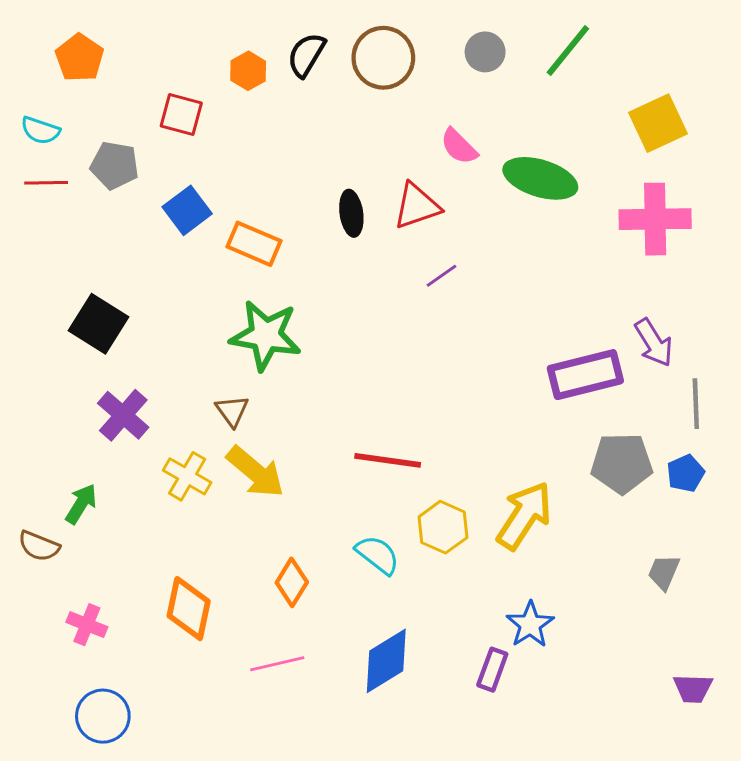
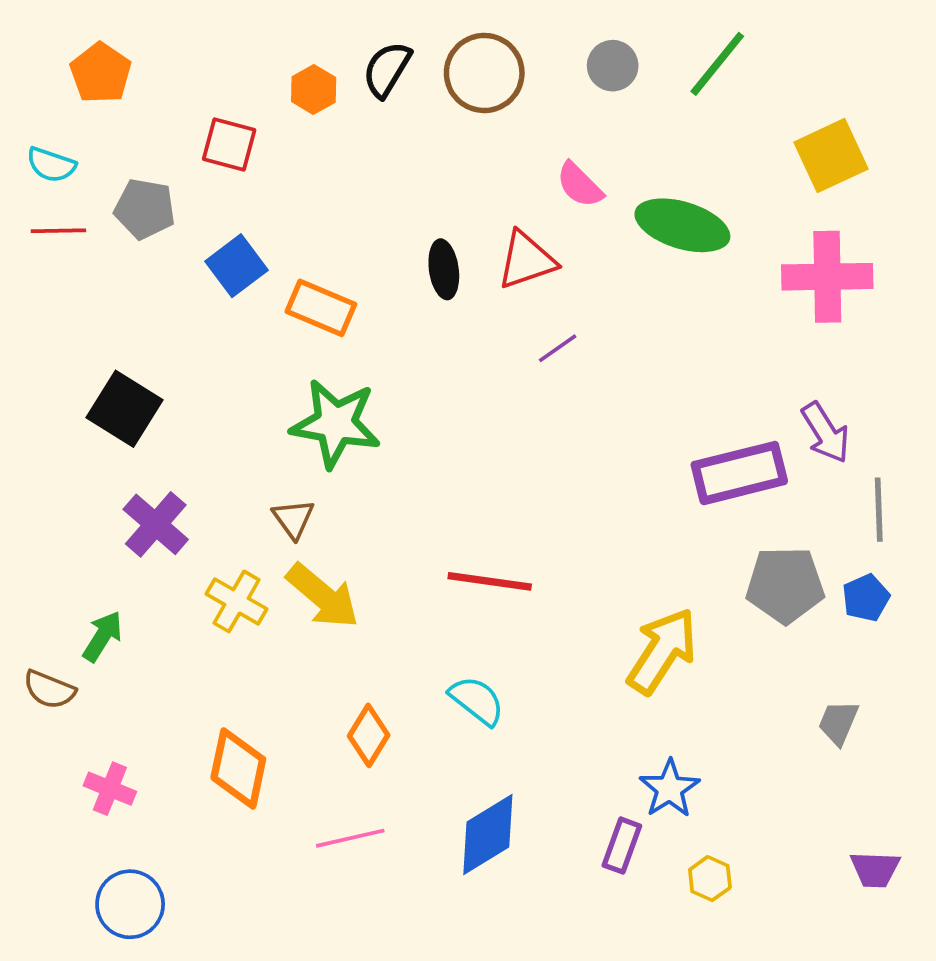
yellow hexagon: (443, 527) -> (710, 879), moved, size x0.7

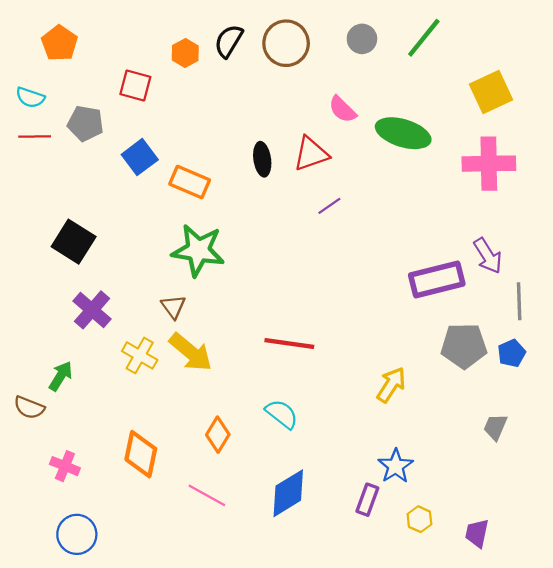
yellow arrow: (662, 651) -> (391, 385), size x0.7
pink line: (350, 838) -> (207, 495), turned 42
purple trapezoid: (875, 869) -> (477, 533), moved, turned 100

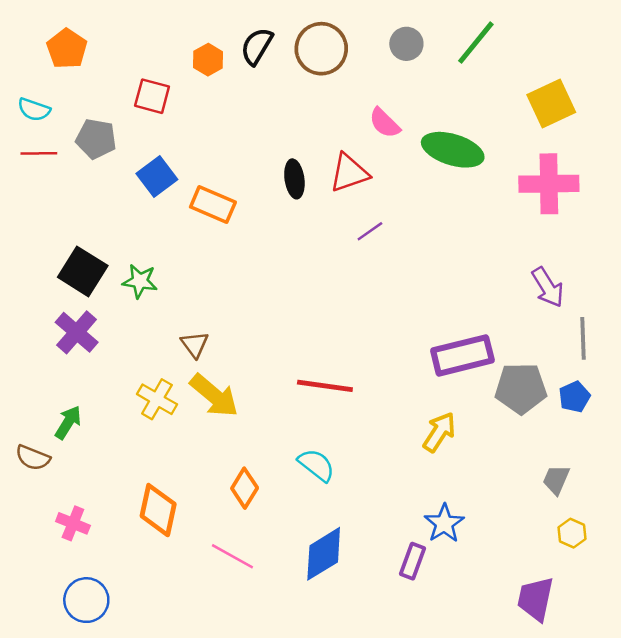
green star: (198, 250) -> (140, 281), moved, size x0.6
purple rectangle: (437, 280) -> (462, 355), moved
purple cross: (92, 310) -> (77, 332), moved
yellow hexagon: (419, 519) -> (572, 533), moved
purple trapezoid: (477, 533) -> (535, 599), size x1.4

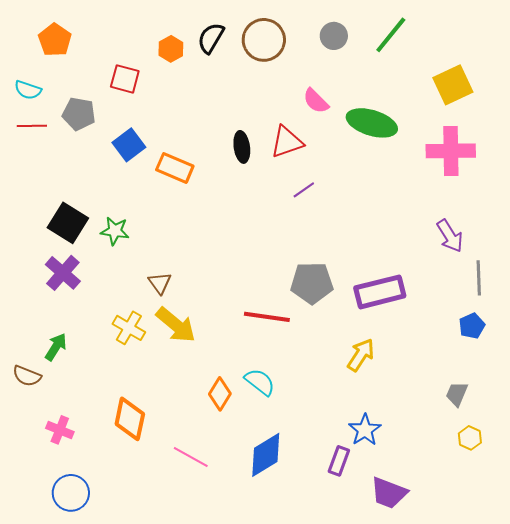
gray pentagon: (521, 388) -> (312, 283), moved
orange diamond: (245, 488) -> (220, 394), moved
purple trapezoid: (535, 599) -> (389, 493), moved, turned -81

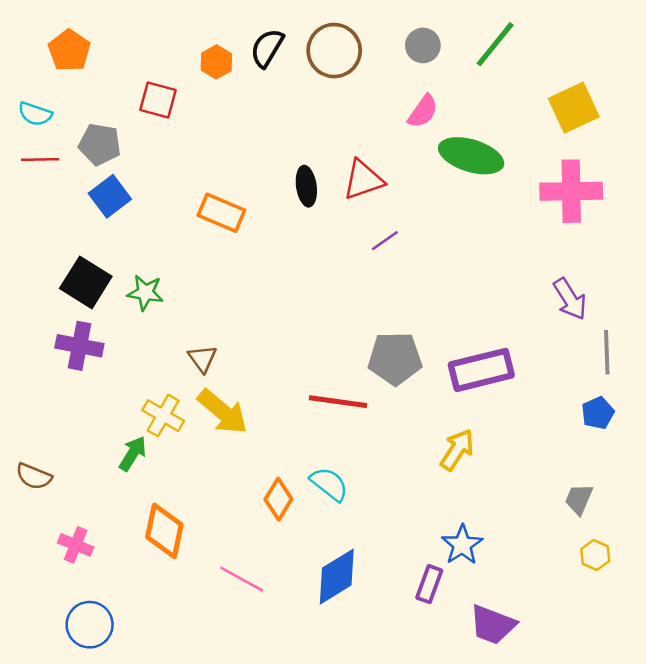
pink semicircle: (316, 101) -> (423, 111), moved, turned -100
blue square: (129, 145) -> (110, 196), moved
purple cross: (63, 273) -> (79, 346), turned -30
green arrow: (56, 347) -> (133, 454), moved

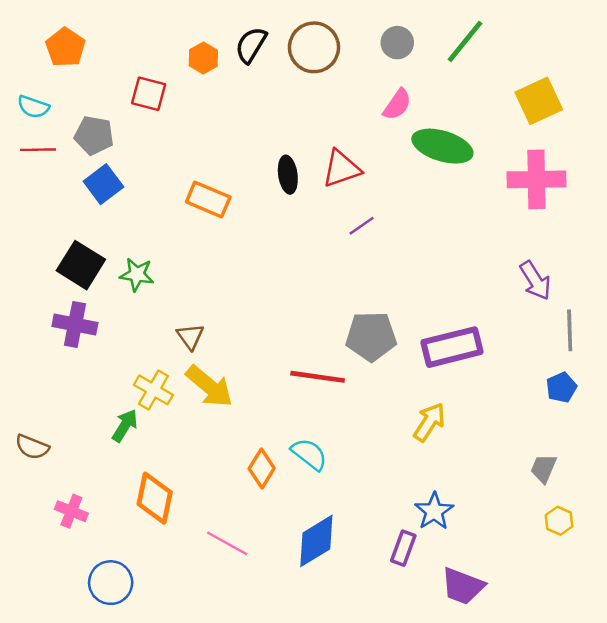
blue circle: (90, 625) -> (111, 583), moved

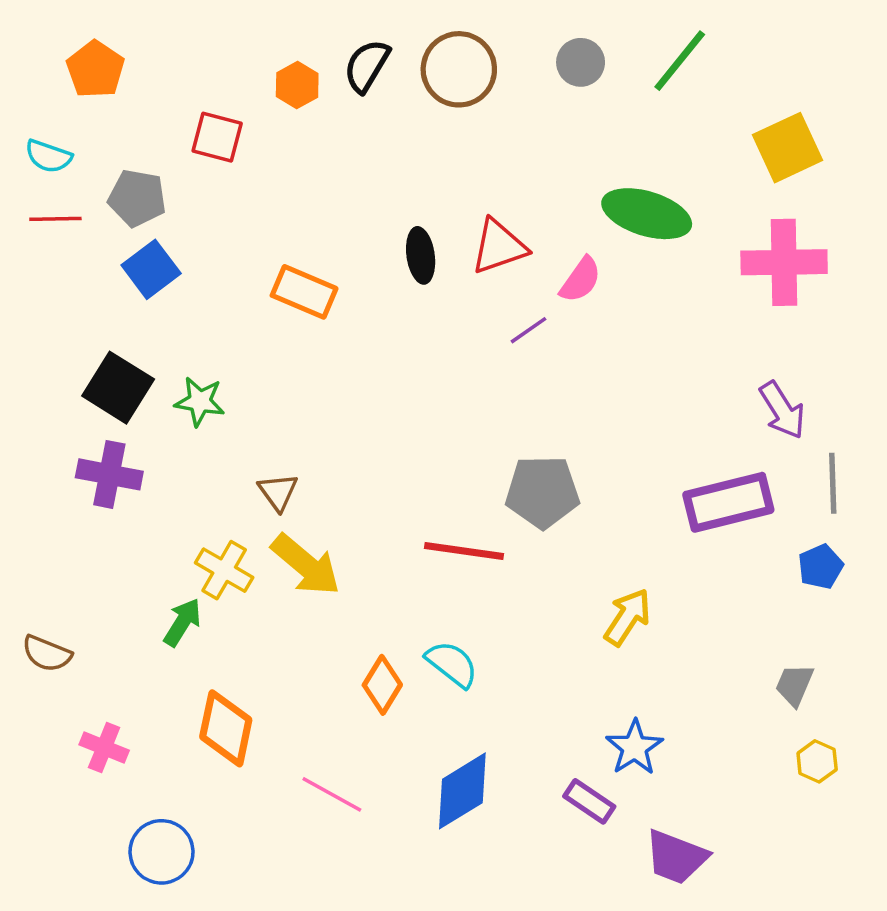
pink semicircle: (397, 104) -> (581, 280), moved
purple rectangle: (452, 347) -> (728, 502), moved
purple rectangle: (403, 548) -> (589, 801), turned -76

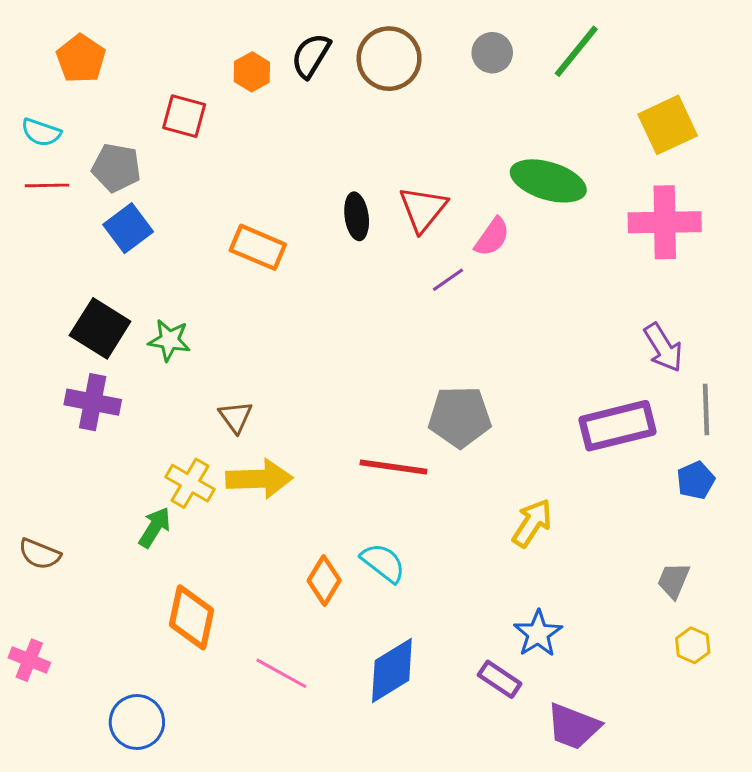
red triangle: (499, 247) -> (423, 209), turned -32
yellow arrow: (306, 565) -> (259, 479), turned -42
pink cross: (104, 747) -> (29, 660), moved

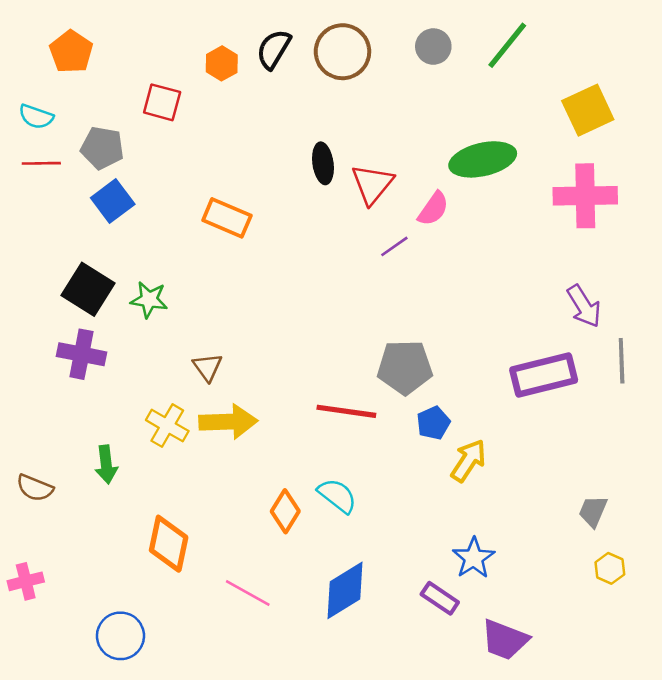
green ellipse: (548, 181) -> (483, 159), turned -30
black ellipse: (357, 216) -> (323, 163), moved
blue pentagon: (696, 480) -> (433, 423), moved
green arrow: (155, 527) -> (106, 465), moved, turned 141
pink cross: (29, 660) -> (26, 581), turned -36

